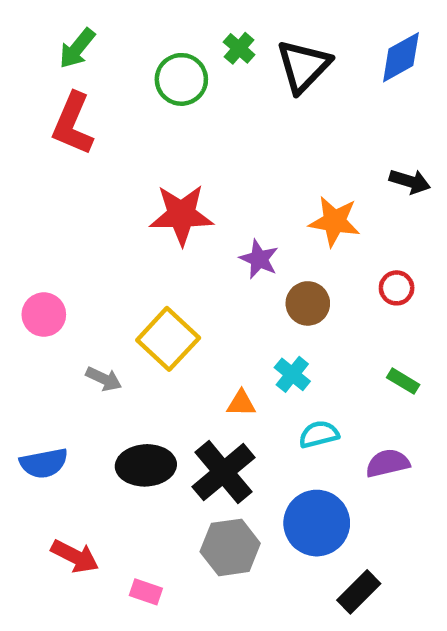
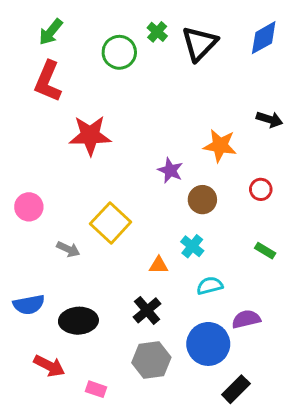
red star: (181, 215) -> (90, 135), moved
purple semicircle: (388, 463) -> (246, 319), moved
black ellipse: (146, 465) -> (78, 321), moved
black cross: (224, 472) -> (147, 310), size x0.7

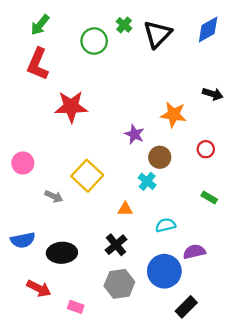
cyan cross: (192, 246) -> (147, 181), moved

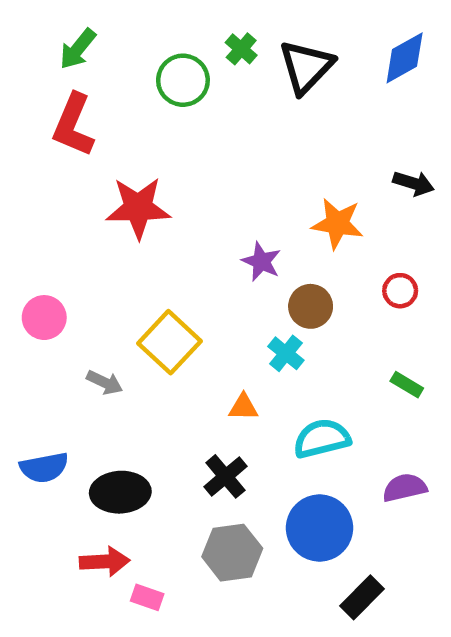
cyan semicircle: (165, 225) -> (322, 438), size x1.4
purple semicircle: (194, 252) -> (405, 488), moved
red arrow: (39, 288) -> (105, 562), moved, turned -30

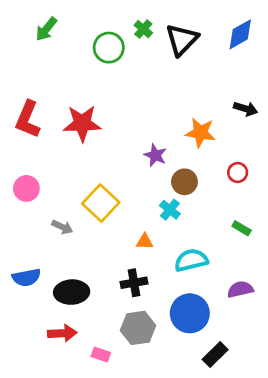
red L-shape: (73, 125) -> (28, 119), moved
black cross: (226, 476) -> (134, 283), turned 30
pink rectangle: (147, 597) -> (101, 354), moved

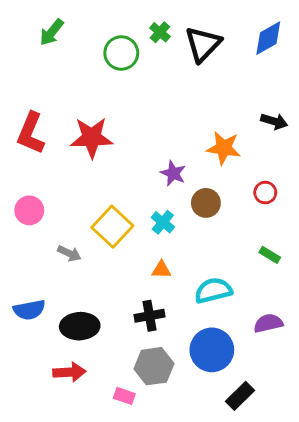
cyan cross: (170, 210) -> (163, 222), moved
pink rectangle: (101, 354) -> (124, 396), moved

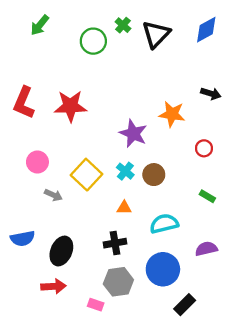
purple star: (173, 173) -> (133, 133), size x1.4
brown circle: (206, 203) -> (154, 175), moved
pink circle: (29, 210) -> (37, 162), moved
black ellipse: (80, 326) -> (61, 251), turned -64

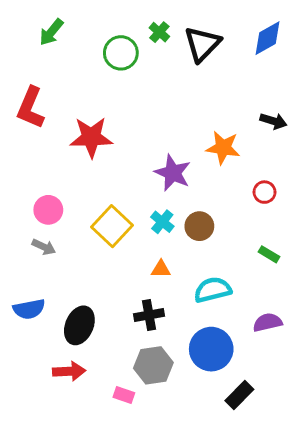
red L-shape: (24, 103) -> (31, 108), moved
gray arrow: (53, 195) -> (44, 247), moved

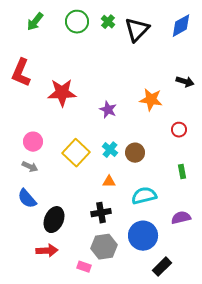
green circle: (121, 53) -> (77, 22), moved
purple star: (173, 173) -> (108, 110), moved, size x0.7
green rectangle: (269, 254) -> (182, 172), turned 48
blue semicircle: (29, 309) -> (27, 199), moved, turned 60

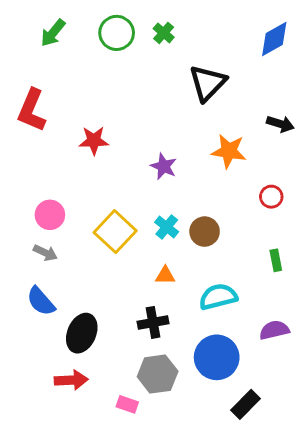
black triangle: (137, 30) -> (208, 83), moved
red star: (62, 93) -> (94, 141), size x0.7

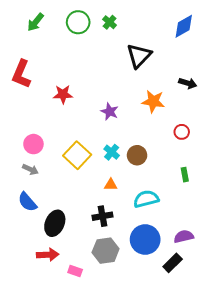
purple semicircle: (274, 330) -> (184, 236), moved
pink rectangle: (127, 404) -> (75, 271), moved
black rectangle: (245, 404) -> (173, 263), moved

